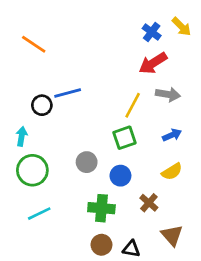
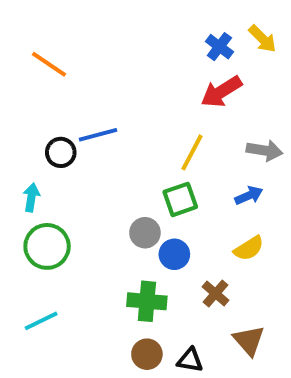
gray arrow: (168, 94) -> (264, 150), moved
gray circle: (87, 162) -> (145, 233), moved
cyan line: (39, 214) -> (41, 321), moved

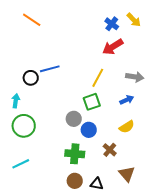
orange line: (49, 64) -> (32, 20), moved

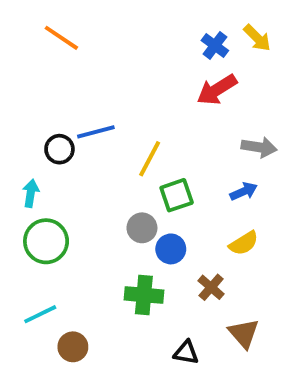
yellow line: (98, 78) -> (150, 159), moved
brown circle: (75, 181) -> (73, 347), moved

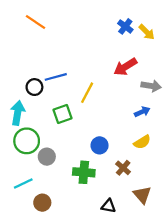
yellow arrow: (257, 38) -> (147, 32), moved
red arrow: (217, 90) -> (125, 67), moved
cyan arrow: (31, 193) -> (18, 113), size x1.5
green square: (177, 195) -> (62, 114), moved
gray circle: (142, 228) -> (47, 157), moved

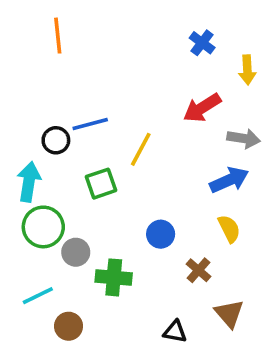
orange line: (36, 22) -> (58, 36), turned 50
yellow arrow: (147, 32) -> (247, 70), moved, turned 42
blue arrow: (142, 112) -> (229, 180), size x1.5
yellow semicircle: (142, 142) -> (229, 229), turned -84
green cross: (84, 172) -> (114, 277), moved

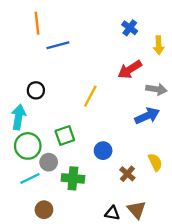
blue line: (90, 124) -> (58, 45), moved
green square: (101, 184) -> (65, 136), moved
yellow semicircle: (229, 229) -> (155, 162), moved
cyan line: (38, 296) -> (30, 178), moved
brown triangle: (229, 314) -> (137, 210), moved

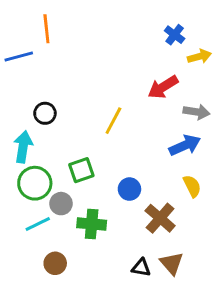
blue cross: (130, 28) -> (175, 35), moved
blue line: (58, 45) -> (19, 56), moved
yellow arrow: (159, 45) -> (199, 56), turned -102
yellow semicircle: (155, 162) -> (192, 186), moved
brown cross: (127, 174) -> (160, 218), size x1.5

